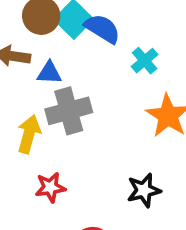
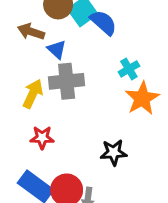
cyan cross: (145, 61) -> (129, 69), moved
blue triangle: (49, 73) -> (57, 49), turned 30

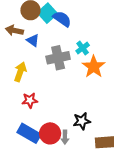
gray cross: (67, 81) -> (58, 58), moved
black star: (114, 152) -> (82, 121), moved

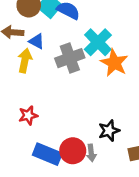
cyan cross: (83, 48) -> (98, 42), size x1.6
yellow arrow: (20, 72) -> (25, 61), moved
red star: (30, 100) -> (28, 115), moved

